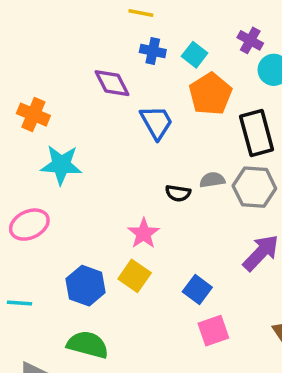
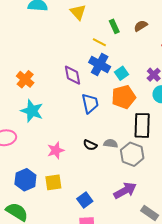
blue cross: (153, 51) -> (100, 65), size x1.5
pink star: (144, 233) -> (56, 150), moved
yellow square: (135, 276) -> (53, 182), turned 30

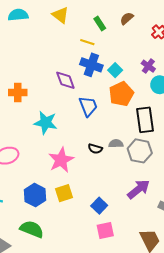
orange cross: (25, 79) -> (18, 93), turned -30
cyan star: (32, 111) -> (46, 123), moved
pink star: (56, 150) -> (61, 160), size x1.4

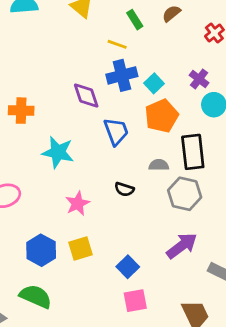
blue cross: (91, 65) -> (122, 75), turned -35
gray semicircle: (116, 144) -> (159, 165), moved
pink star: (61, 160) -> (78, 203), size x0.7

